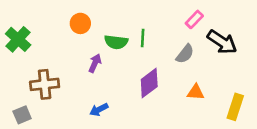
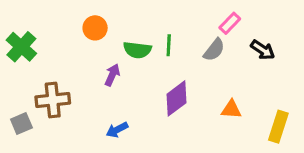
black arrow: (222, 42) -> (263, 50), size x0.7
gray semicircle: (185, 54) -> (214, 50), moved
gray square: (22, 115) -> (21, 124), moved

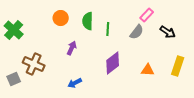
green semicircle: (137, 50) -> (88, 21), moved, turned 84
brown cross: (53, 100) -> (34, 64), turned 30
yellow rectangle: (278, 127) -> (178, 66), moved

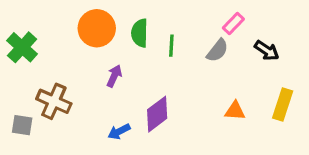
orange circle: (61, 18) -> (97, 28), size x1.5
purple diamond: (113, 63) -> (157, 114), moved
gray square: (14, 79) -> (22, 125), turned 32

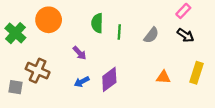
pink rectangle: (233, 23) -> (183, 11), moved
orange circle: (97, 28) -> (49, 20), moved
purple arrow: (114, 76) -> (79, 53), turned 112
blue arrow: (119, 132) -> (82, 82), moved

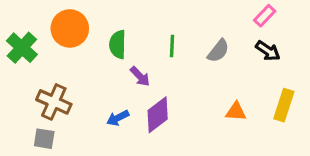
green semicircle: (97, 23) -> (118, 44), moved
purple arrow: (79, 53) -> (140, 76), moved
gray square: (15, 87) -> (44, 139), moved

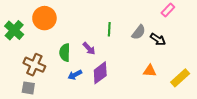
green semicircle: (118, 44) -> (65, 53), moved
black arrow: (268, 51) -> (158, 39), moved
yellow rectangle: (284, 105) -> (180, 78), moved, turned 30

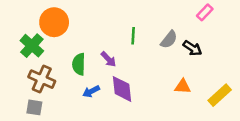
green cross: (14, 30) -> (32, 46), moved
purple diamond: (100, 73) -> (122, 89), turned -60

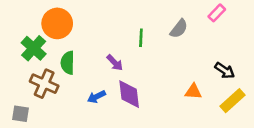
gray semicircle: (169, 39) -> (179, 29), moved
black arrow: (192, 48) -> (225, 71), moved
green semicircle: (79, 64) -> (68, 63), moved
gray square: (34, 107) -> (21, 114), moved

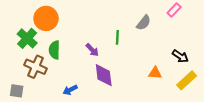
green line: (141, 38) -> (117, 37), moved
blue arrow: (96, 97) -> (70, 90), moved

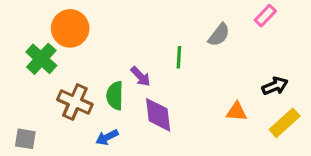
green semicircle: (54, 50) -> (115, 96), moved
black arrow: (180, 56) -> (275, 86), turned -56
brown cross: (35, 67) -> (75, 102), moved

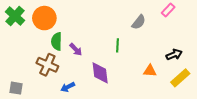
green line: (179, 57) -> (117, 45), moved
green cross: (41, 59) -> (15, 16), moved
purple arrow: (141, 76) -> (76, 50), moved
green semicircle: (115, 96) -> (57, 41), moved

